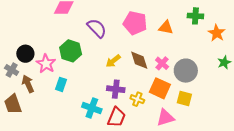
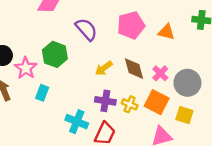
pink pentagon: (135, 23) -> (131, 25), turned -30
yellow cross: (137, 99) -> (130, 104), moved

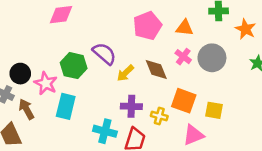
purple semicircle: (86, 29) -> (104, 54), moved
pink cross: (160, 73) -> (183, 57), moved
gray circle: (187, 83) -> (212, 58), moved
cyan rectangle: (42, 93) -> (66, 106), size x1.5
yellow cross: (130, 104) -> (159, 116), moved

